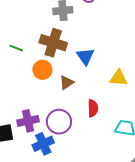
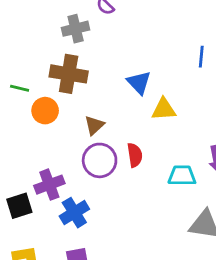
blue triangle: (85, 56) -> (139, 83), moved
orange circle: (42, 70) -> (45, 111), moved
purple circle: (59, 122) -> (100, 160), moved

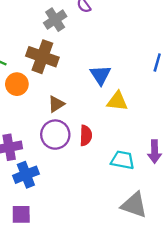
gray cross: (76, 29) -> (55, 20), turned -30

